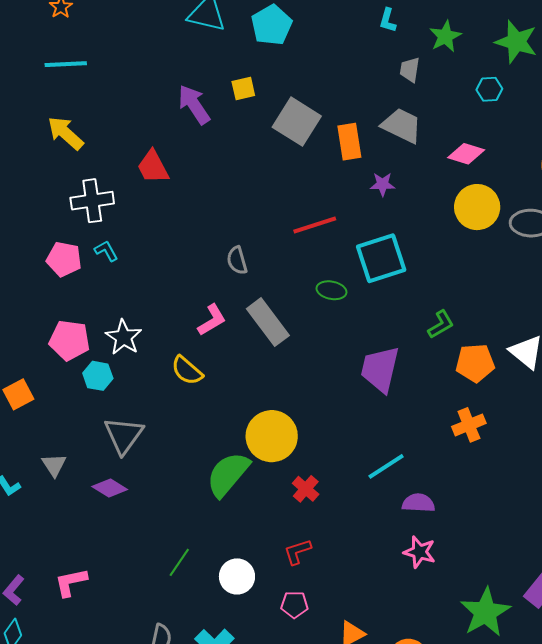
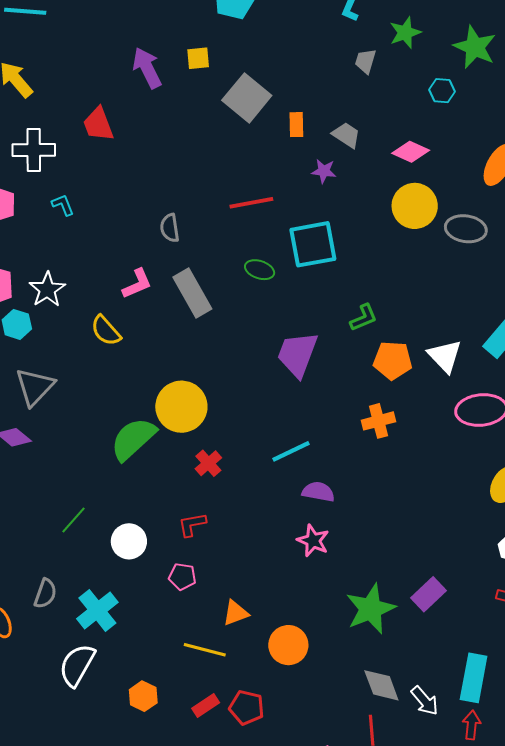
gray trapezoid: (402, 126) -> (346, 135), moved, size x0.7
orange rectangle: (349, 142) -> (296, 125), size x0.7
cyan L-shape: (106, 251) -> (63, 205), moved

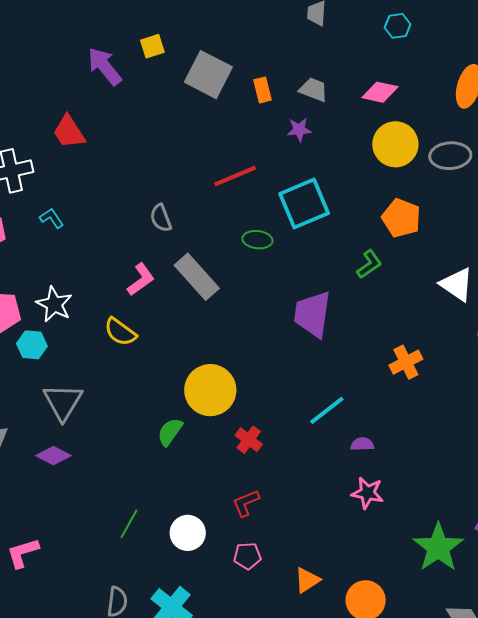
orange pentagon: (393, 360) -> (401, 218), moved, turned 30
green semicircle: (133, 439) -> (170, 432), size x0.6
purple semicircle: (318, 492) -> (362, 444), size x0.7

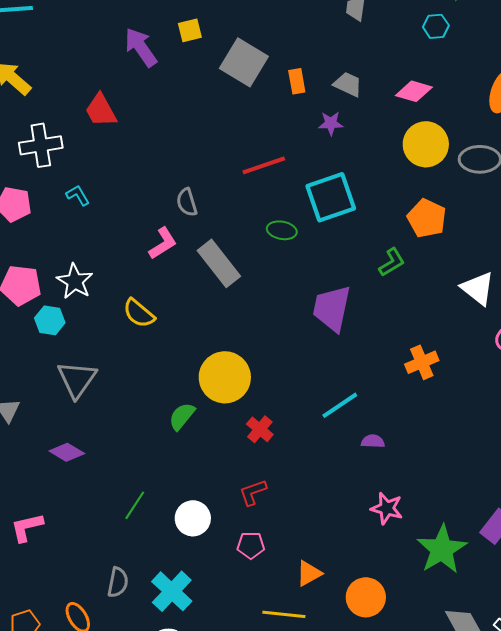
pink L-shape: (141, 279) -> (163, 243), moved
purple diamond: (53, 456) -> (67, 452), moved
pink star: (367, 493) -> (387, 508), moved

